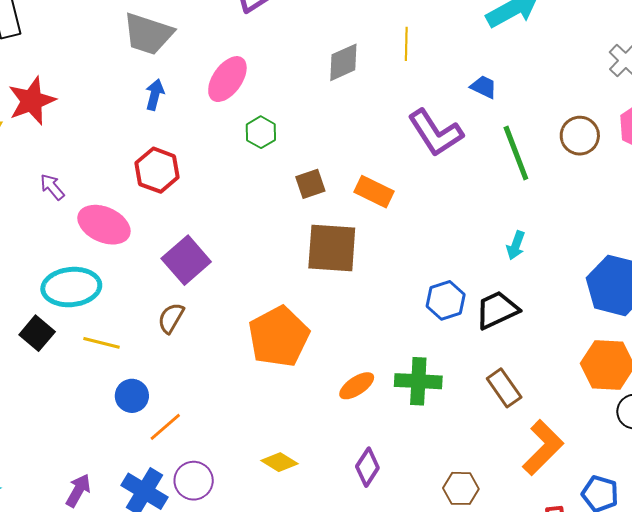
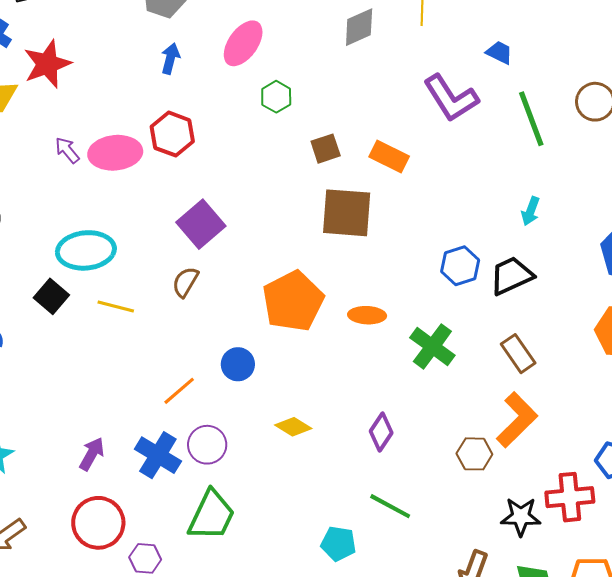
pink ellipse: (104, 225) -> (115, 153), moved, turned -30
green cross: (418, 381) -> (432, 346), turned 33
orange ellipse: (357, 386) -> (367, 315), moved, turned 36
blue circle: (132, 396) -> (238, 364), moved
orange L-shape: (543, 448) -> (517, 420), moved

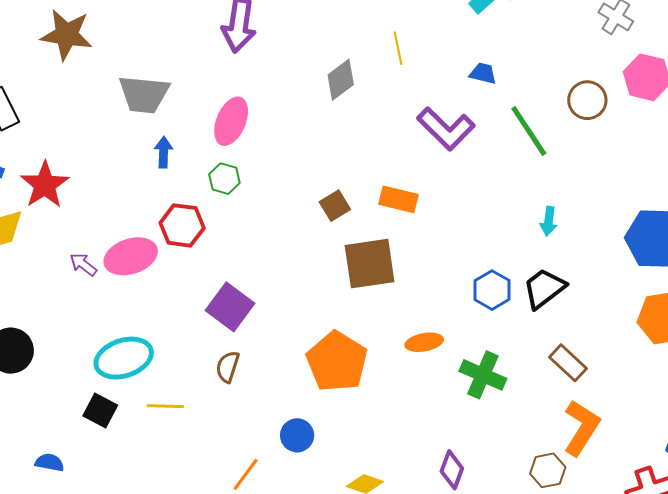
green hexagon: (276, 97) -> (224, 179), moved
orange ellipse: (367, 315) -> (424, 342), moved

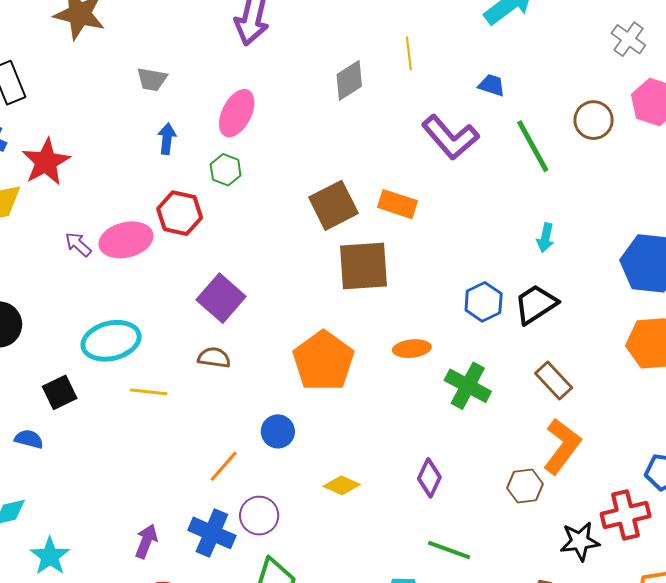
gray trapezoid: (144, 94) -> (152, 79), size x0.6
brown square: (335, 206) -> (334, 205), size x1.6
brown semicircle: (228, 367) -> (214, 358), turned 76
black square: (100, 411) -> (60, 392), moved, turned 32

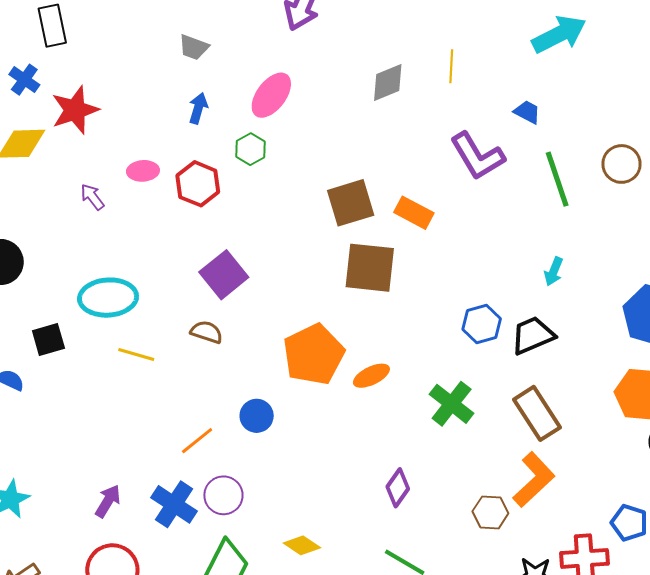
pink ellipse: (126, 240) -> (143, 171), moved, size x0.6
orange ellipse: (412, 349) -> (371, 376), moved, turned -30
brown rectangle: (554, 380) -> (537, 413), size x1.4
yellow diamond: (342, 485) -> (302, 545), moved

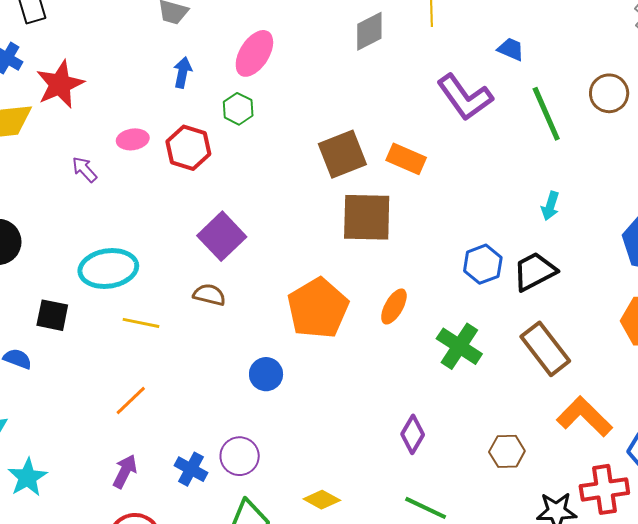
black square: (48, 340) -> (52, 315), turned 32
orange ellipse: (371, 376) -> (394, 306), moved, turned -30
orange line: (197, 441) -> (131, 401), moved
orange L-shape: (534, 480) -> (585, 417), moved, turned -88
blue cross: (174, 504) -> (191, 469), size x0.7

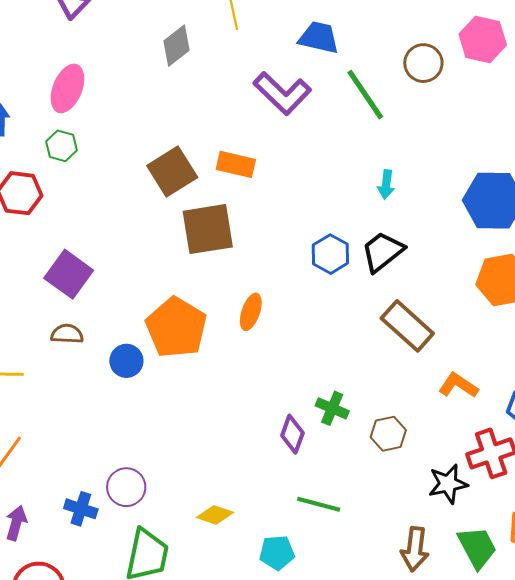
blue trapezoid: (511, 49) -> (319, 38), size x1.5
green cross: (459, 346) -> (332, 408), moved, size x0.7
blue circle: (266, 374) -> (126, 361), moved
orange L-shape: (585, 417) -> (458, 385), size x0.7

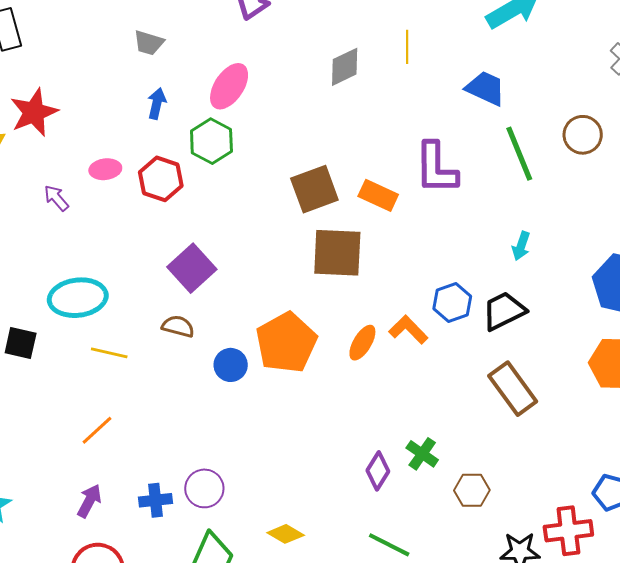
purple L-shape: (282, 93) -> (436, 168), moved, turned 34
green hexagon: (61, 146) -> (211, 141), size x1.4
orange L-shape: (458, 385) -> (408, 330), moved
blue cross: (81, 509) -> (155, 500), turned -36

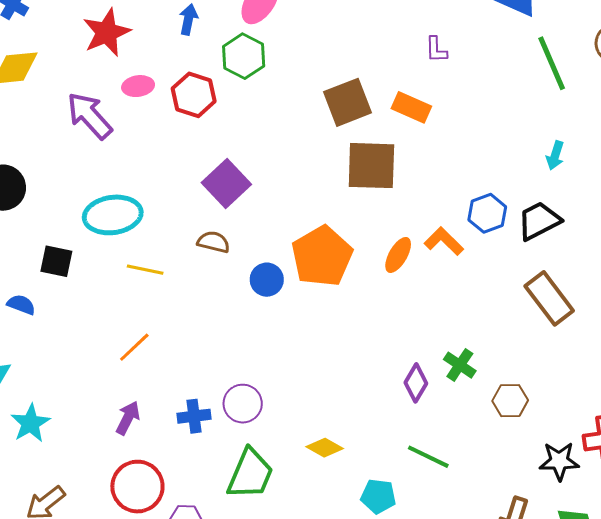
red star: (34, 112) -> (107, 32), moved
purple L-shape: (436, 168) -> (436, 50), moved, size x0.5
purple arrow: (56, 198) -> (90, 116), size x1.8

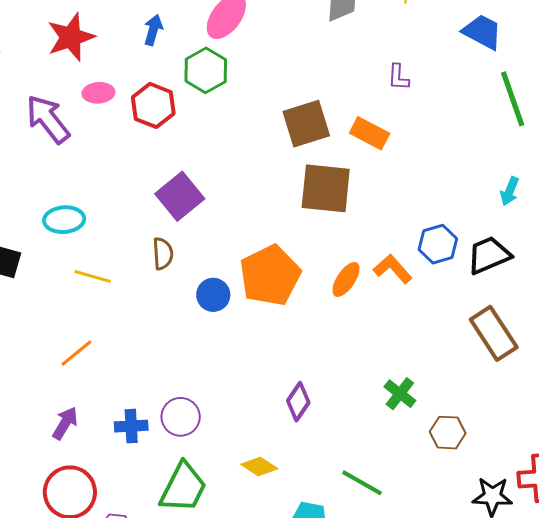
cyan ellipse: (113, 215) -> (64, 220), size x0.7
brown semicircle: (214, 242) -> (163, 254), turned 68
purple diamond: (416, 383) -> (298, 402), moved

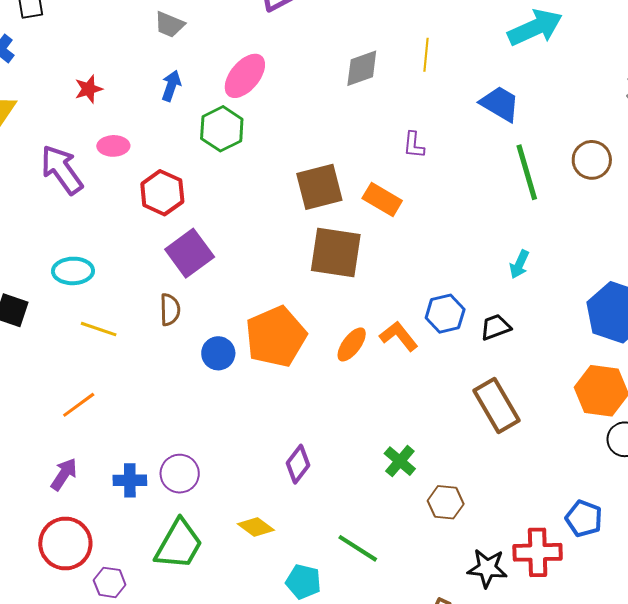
red star: (71, 37) -> (89, 89), size x0.6
red hexagon: (153, 105) -> (162, 193), moved
black trapezoid: (489, 255) -> (496, 327), size x0.7

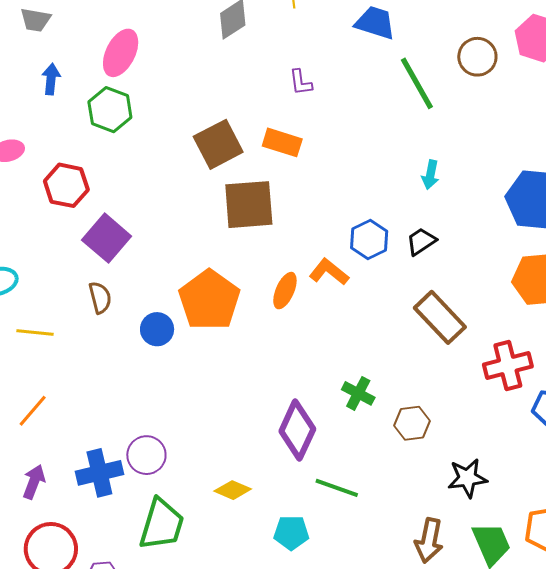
purple diamond: (298, 464) -> (297, 430), moved, size x1.5
blue cross: (130, 480) -> (99, 473), size x1.4
red cross: (538, 552) -> (508, 365), moved

